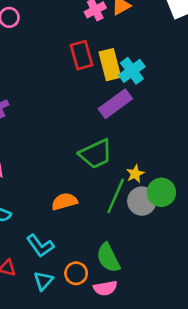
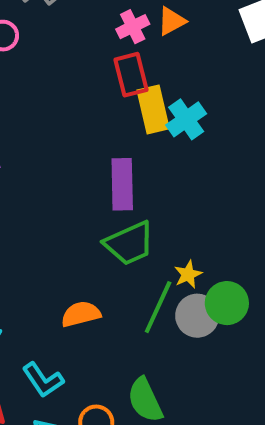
red rectangle: (81, 55) -> (131, 75), moved
purple rectangle: (115, 104) -> (122, 184), moved, turned -56

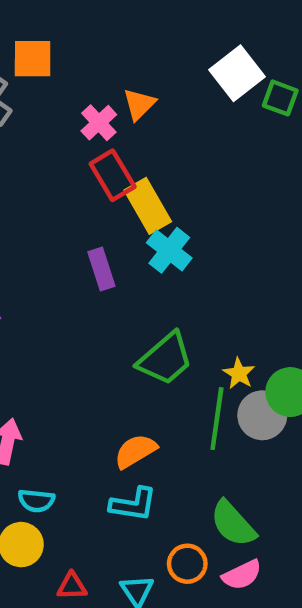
cyan cross: (186, 119) -> (169, 250), moved
purple rectangle: (122, 184) -> (101, 269), moved, size x0.7
cyan L-shape: (43, 380) -> (133, 504), moved, turned -30

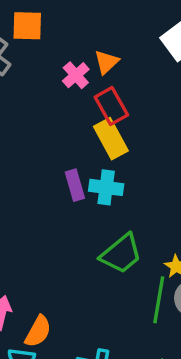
red rectangle: (113, 175) -> (111, 106), moved
cyan cross: (169, 250) -> (106, 187), moved, turned -32
orange semicircle: (135, 451) -> (38, 331), moved, turned 148

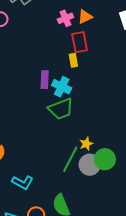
yellow rectangle: (111, 139) -> (73, 60), size x0.6
green trapezoid: (121, 254) -> (61, 109), moved

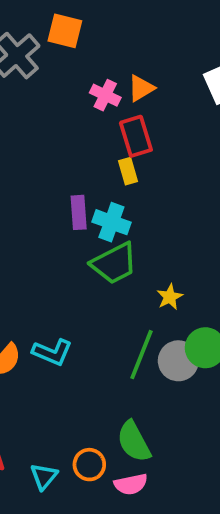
pink cross: (65, 18) -> (105, 95), turned -35
yellow star: (86, 144) -> (170, 297), moved
cyan L-shape: (23, 182) -> (52, 352), moved

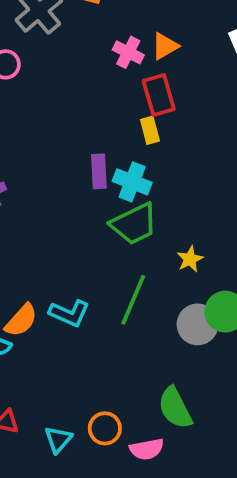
green line: (142, 355) -> (133, 300), moved
green semicircle: (134, 442) -> (175, 408), moved

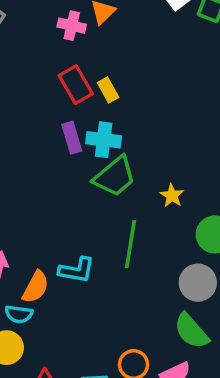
red rectangle: (159, 95) -> (76, 85), moved
gray circle: (198, 324) -> (198, 283), moved

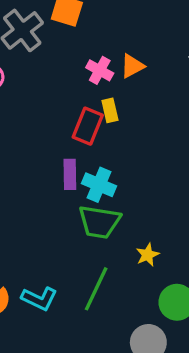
red rectangle: (76, 85) -> (88, 126), turned 36
yellow rectangle: (108, 90) -> (110, 110), moved
green trapezoid: (115, 177) -> (99, 222), turned 33

